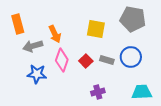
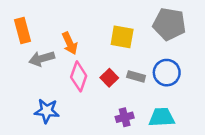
blue star: (37, 74) -> (47, 111), moved
cyan trapezoid: (142, 92) -> (162, 117), moved

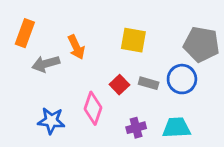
gray pentagon: (169, 24) -> (201, 44), moved
orange rectangle: (23, 30) -> (25, 33), turned 35
pink diamond: (79, 76) -> (93, 108), moved

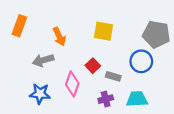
gray arrow: (46, 64) -> (43, 60), moved
gray rectangle: (149, 83) -> (113, 76), moved

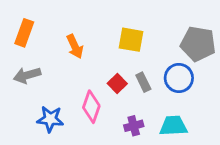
gray arrow: (43, 60) -> (27, 75), moved
gray rectangle: (113, 76) -> (143, 82), moved, turned 48

